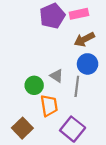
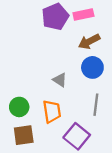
green circle: (34, 85) -> (19, 107), moved
gray line: (77, 86) -> (96, 105), moved
brown square: (22, 128) -> (24, 135), turned 36

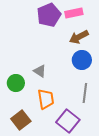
gray triangle: (60, 80) -> (40, 71), moved
green circle: (19, 107) -> (16, 83), moved
brown square: (24, 135) -> (21, 120), turned -30

